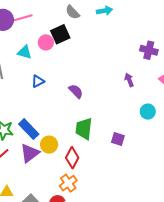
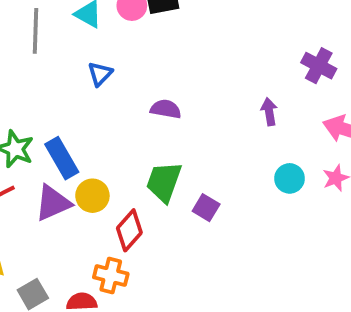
blue triangle: (38, 81) -> (100, 74), turned -32
purple semicircle: (76, 91) -> (166, 109), turned -49
purple square: (118, 139) -> (206, 208), moved
orange cross: (68, 183) -> (111, 275), turned 36

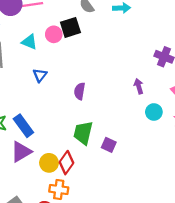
purple semicircle: (166, 109) -> (80, 91), turned -84
cyan circle: (290, 178) -> (154, 112), moved
yellow circle: (92, 196) -> (49, 163), moved

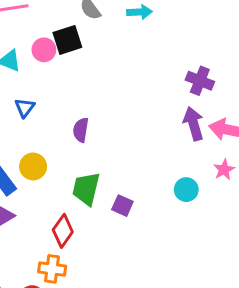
purple arrow: (139, 86) -> (194, 124), moved, size x1.5
cyan circle: (154, 112) -> (186, 190), moved
yellow circle: (49, 163) -> (33, 166), moved

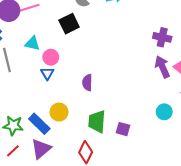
pink circle: (44, 50) -> (51, 57), moved

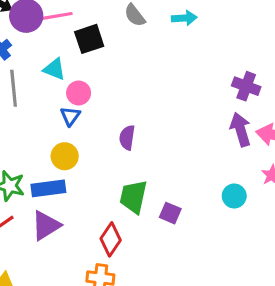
black square: (69, 24) -> (89, 39), moved
yellow circle: (59, 112) -> (65, 156), moved
blue rectangle: (39, 124) -> (48, 188), turned -60

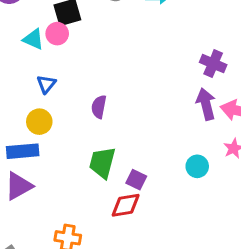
pink circle: (79, 93) -> (57, 34), moved
red diamond: (111, 239) -> (126, 205), moved, turned 44

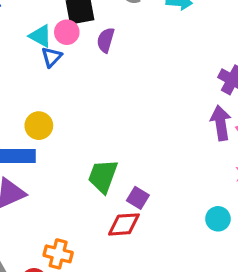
blue triangle: (46, 84) -> (52, 57), moved
purple semicircle: (99, 107) -> (106, 40), moved
cyan circle: (197, 166) -> (218, 219), moved

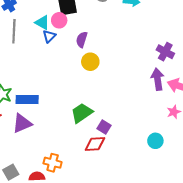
purple semicircle: (106, 40) -> (82, 40), moved
yellow circle: (39, 126) -> (90, 62), moved
green trapezoid: (103, 176) -> (82, 113), turned 35

